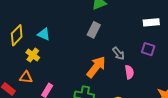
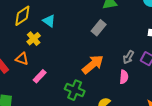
gray arrow: (118, 54) -> (128, 57), moved, turned 56

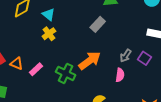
yellow cross: (34, 39) -> (49, 34), moved
orange triangle: (22, 59) -> (16, 63), moved
green cross: (75, 90) -> (66, 73), moved

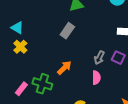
orange arrow: (90, 61) -> (64, 68), size x0.7
pink rectangle: (36, 69) -> (21, 89), moved

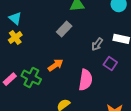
gray arrow: (99, 58) -> (97, 44), moved
pink semicircle: (96, 78) -> (86, 80), size x1.5

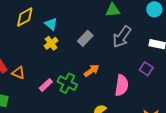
gray rectangle: (64, 29) -> (85, 38), moved
gray arrow: (97, 44) -> (122, 37), moved, size x1.6

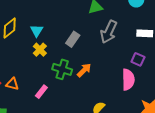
cyan triangle: (51, 24) -> (37, 31), turned 32
green cross: (67, 83) -> (62, 69), moved
pink semicircle: (122, 85) -> (128, 80), moved

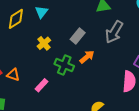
cyan triangle: (37, 31) -> (41, 12), moved
orange arrow: (84, 70) -> (87, 57), moved

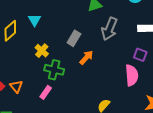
green cross: (64, 65) -> (54, 70), moved
orange triangle: (13, 75) -> (16, 86), turned 40

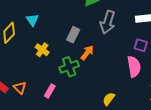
green cross: (54, 70) -> (69, 67), moved, turned -30

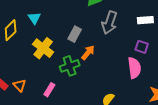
yellow cross: (42, 50) -> (43, 48), size x1.5

